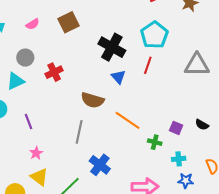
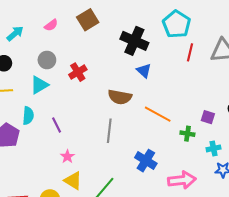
red line: (148, 65) -> (190, 52), moved
blue cross: (100, 165) -> (146, 161), moved

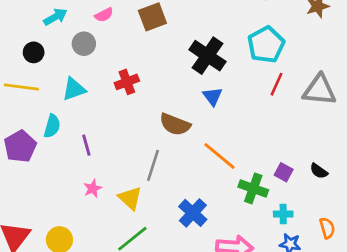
gray circle: (47, 60) -> (84, 44), moved
green cross: (187, 134) -> (253, 188), size x1.5
yellow triangle: (73, 181) -> (130, 198), moved

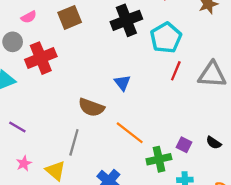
black cross: (208, 56) -> (126, 20), moved, turned 36
red cross: (127, 82) -> (41, 58), moved, size x1.5
purple line: (86, 145) -> (17, 127), turned -42
green cross: (253, 188) -> (159, 159), turned -30

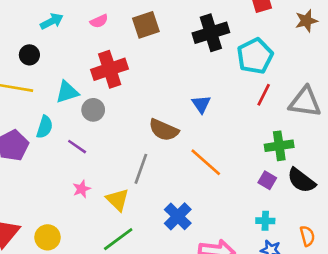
gray circle: (13, 42) -> (93, 110), moved
black semicircle: (214, 143) -> (301, 180), size x1.6
green cross: (159, 159) -> (279, 146), moved

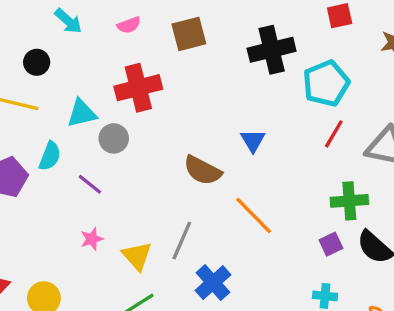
cyan arrow: (52, 21) -> (68, 21), turned 65
gray line: (141, 169) -> (182, 240), moved
purple square: (267, 180) -> (331, 244), turned 30

